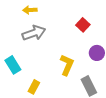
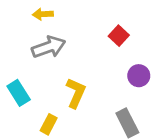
yellow L-shape: (67, 65) -> (76, 93), moved

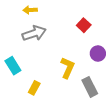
yellow L-shape: (76, 93) -> (68, 68), moved

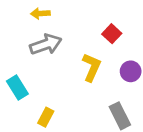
yellow L-shape: (68, 68) -> (92, 67), moved

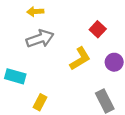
yellow L-shape: (92, 67) -> (80, 59), turned 35
cyan rectangle: (17, 88) -> (15, 76), turned -42

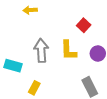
gray arrow: (40, 39) -> (41, 50), moved, turned -75
yellow L-shape: (80, 59) -> (69, 50), turned 120

